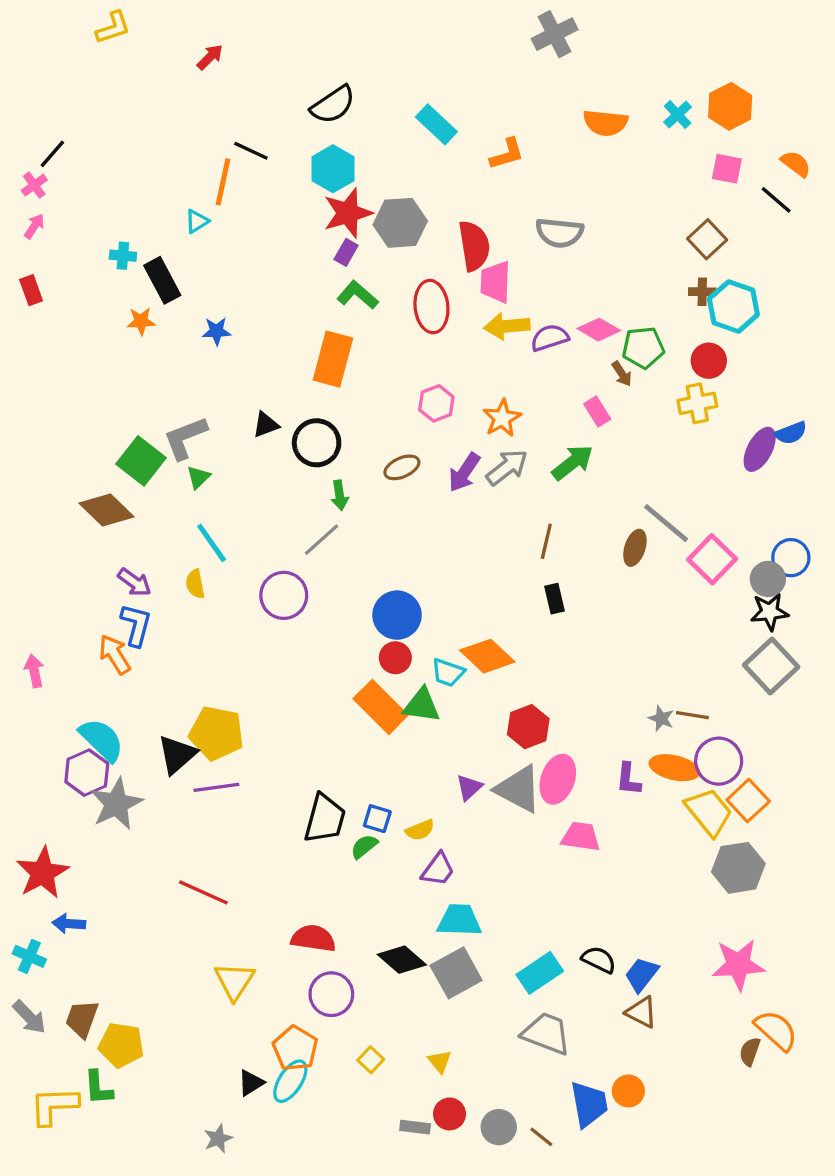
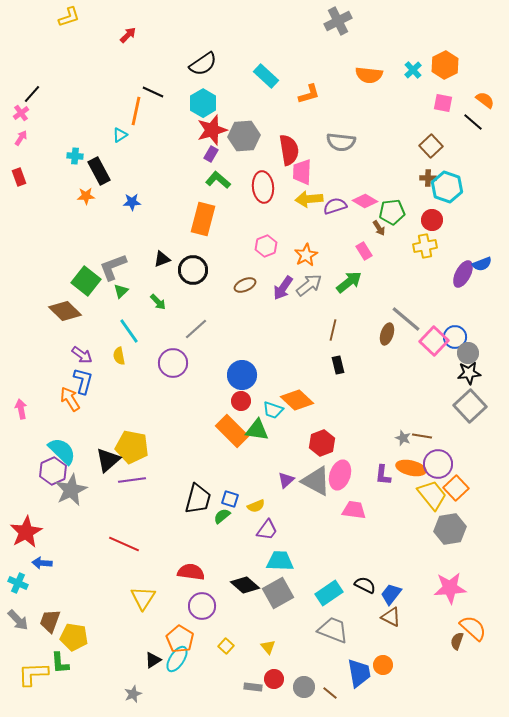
green arrow: (340, 495) -> (158, 302), moved, turned -36
blue circle: (791, 558) -> (455, 337), moved

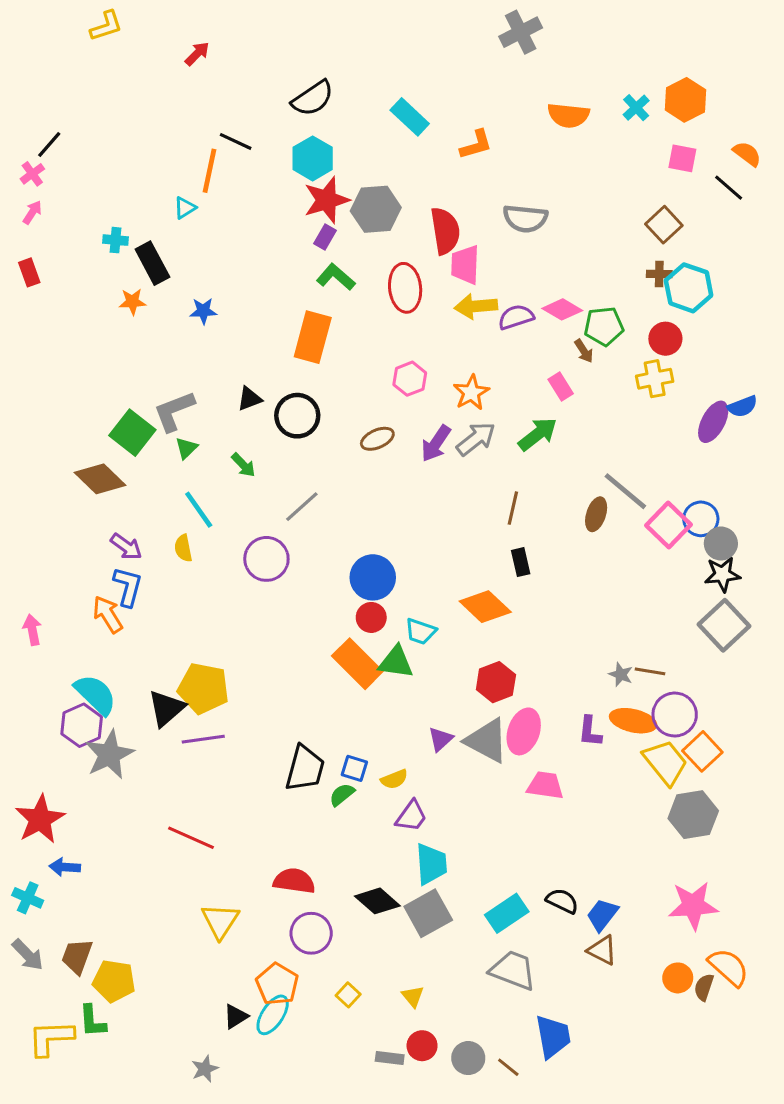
orange diamond: (297, 400) -> (485, 607), moved
cyan trapezoid: (280, 561) -> (431, 864), turned 84
orange circle: (383, 665) -> (678, 978), moved

